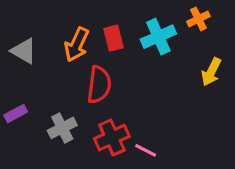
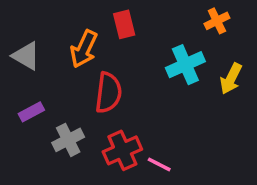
cyan cross: (158, 37) -> (185, 65), moved
red rectangle: (113, 38) -> (124, 24), moved
purple rectangle: (16, 113) -> (31, 112), moved

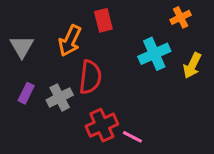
gray triangle: (26, 56) -> (22, 47), turned 30
purple rectangle: (31, 112) -> (26, 93), turned -36
gray cross: (68, 140) -> (60, 98), moved

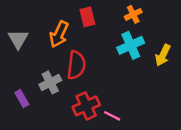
orange cross: (181, 17) -> (133, 14), moved
purple rectangle: (26, 93) -> (22, 99), moved, turned -56

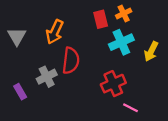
red rectangle: (87, 17) -> (101, 19), moved
red cross: (86, 106) -> (113, 84), moved
pink line: (112, 116) -> (131, 108), moved

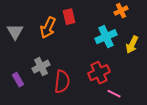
orange cross: (124, 14) -> (121, 11), moved
red rectangle: (101, 19) -> (69, 17), moved
red semicircle: (71, 61) -> (62, 82), moved

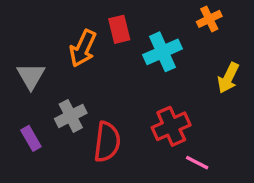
gray triangle: (15, 32) -> (31, 76), moved
cyan cross: (106, 37) -> (162, 52), moved

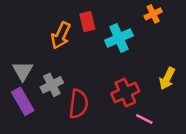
gray triangle: (31, 76) -> (23, 71), moved
yellow arrow: (228, 78) -> (167, 79), moved
purple rectangle: (31, 138) -> (23, 101), size x1.5

